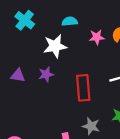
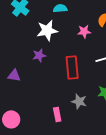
pink star: (97, 37) -> (84, 31), moved
purple triangle: (18, 75) -> (14, 75), moved

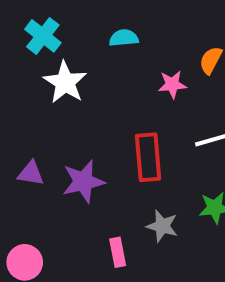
white star: (47, 30) -> (65, 82), moved, turned -30
purple star: (39, 55) -> (83, 181), moved, size x1.5

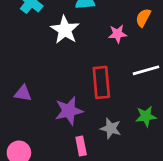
white star: (65, 82) -> (65, 30), moved
purple star: (83, 181) -> (69, 111), moved

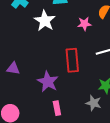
purple star: (69, 111) -> (48, 82), turned -30
gray star: (111, 128) -> (94, 103), moved

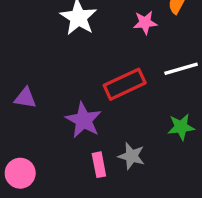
red rectangle: (72, 60) -> (125, 84), turned 70
gray star: (94, 103) -> (131, 156), moved

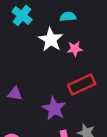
pink star: (145, 23) -> (75, 49), moved

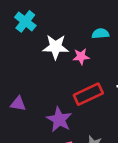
cyan semicircle: (68, 17) -> (100, 34), moved
white star: (51, 40) -> (56, 47), turned -30

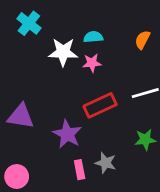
cyan semicircle: (100, 34) -> (93, 37), moved
purple triangle: (18, 104) -> (21, 116), size x1.5

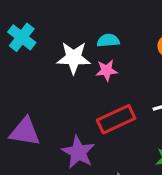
cyan cross: (29, 23) -> (22, 37), moved

